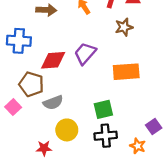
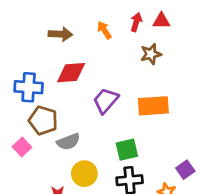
blue cross: (19, 41) -> (29, 87), moved
purple trapezoid: (85, 53) -> (106, 101), moved
red diamond: (53, 60) -> (71, 73), moved

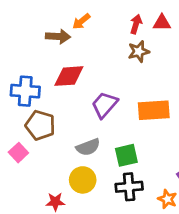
orange arrow: (104, 30) -> (81, 21), moved, turned -96
brown star: (151, 54) -> (139, 51), moved
gray semicircle: (68, 142) -> (88, 147), moved

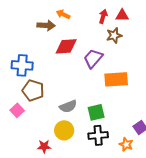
orange arrow: (81, 21) -> (63, 14), turned 64
brown star: (139, 51) -> (114, 35), moved
red diamond: (69, 76) -> (66, 46), moved
purple trapezoid: (105, 105) -> (93, 58), moved

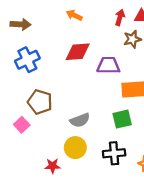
brown arrow: (46, 25) -> (21, 24), moved
purple trapezoid: (93, 58) -> (108, 65), turned 50
blue cross: (22, 65) -> (27, 60), moved, turned -30
green square: (96, 112) -> (122, 119), moved

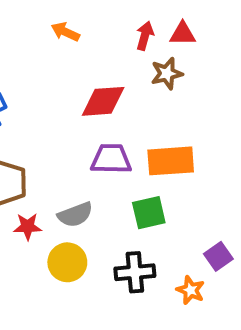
red diamond: (78, 52) -> (103, 101), moved
purple trapezoid: (108, 65) -> (111, 159), moved
red star: (52, 166) -> (28, 227), moved

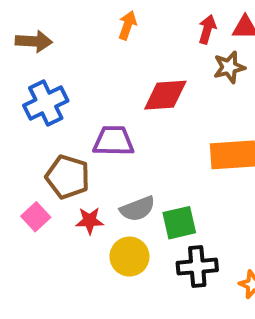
orange arrow: (65, 32) -> (127, 25), turned 84
purple trapezoid: (111, 159) -> (114, 141), moved
green square: (149, 213) -> (179, 223), moved

